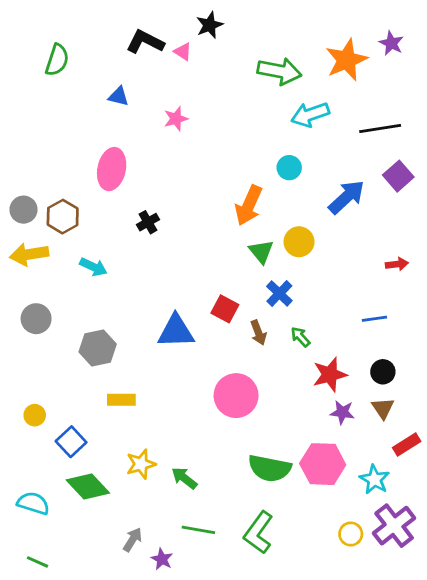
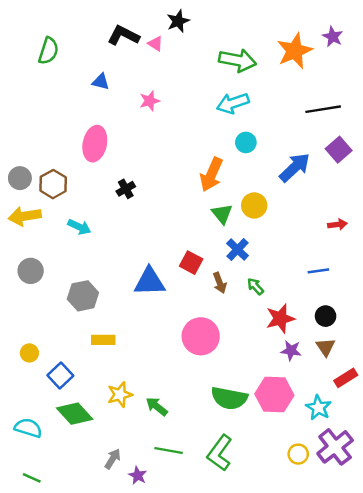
cyan arrow: (310, 115) -> (233, 103), moved

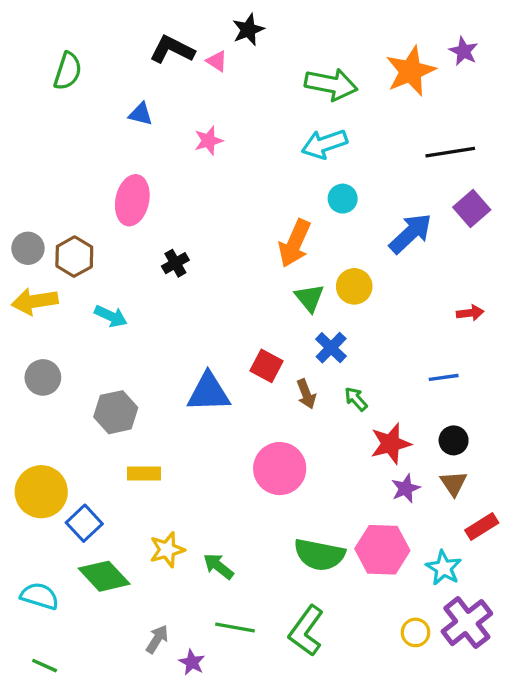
purple star: (291, 351) -> (406, 488), turned -30
yellow circle: (29, 353) -> (41, 492), size x2.0

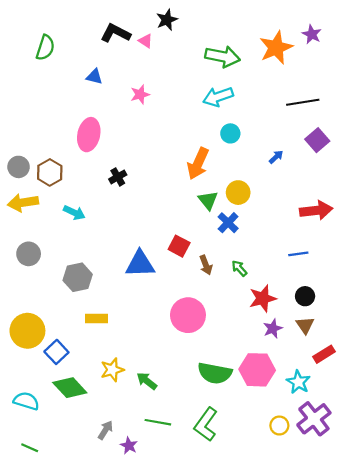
blue arrow: (411, 233) -> (276, 157), size x0.5
red arrow: (470, 313) -> (316, 210), size x1.8
blue cross: (331, 348) -> (228, 223), moved

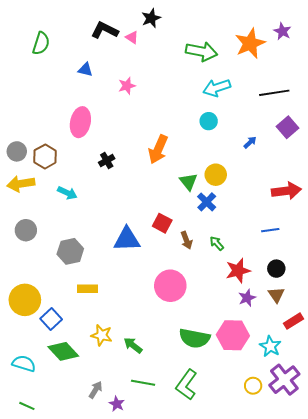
cyan arrow: (218, 97) -> (217, 88), moved
orange arrow: (198, 164) -> (158, 149), moved
yellow star: (112, 370) -> (102, 335), turned 30

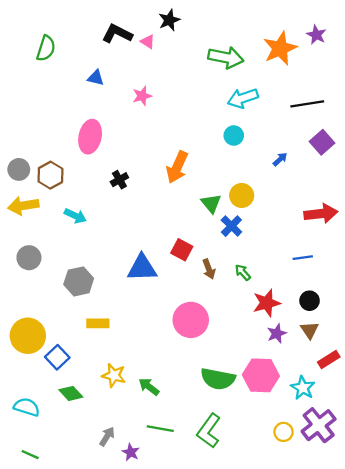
green diamond: (63, 351) -> (71, 393), size x0.7

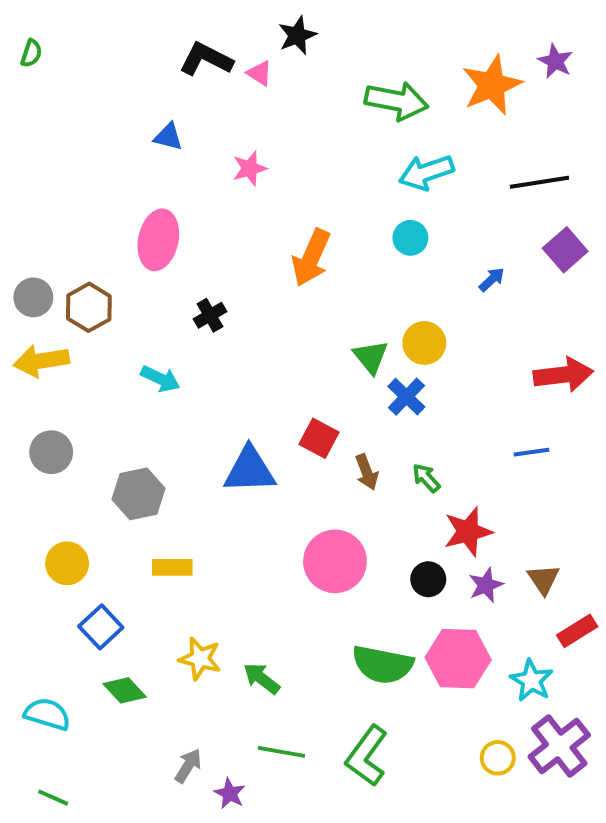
green semicircle: (46, 48) -> (31, 53), moved, size x0.6
orange arrow: (177, 167) -> (311, 258), moved
cyan arrow: (75, 216) -> (160, 379), moved
black circle: (310, 301) -> (428, 579), moved
yellow circle: (28, 336) -> (67, 563), moved, size x0.7

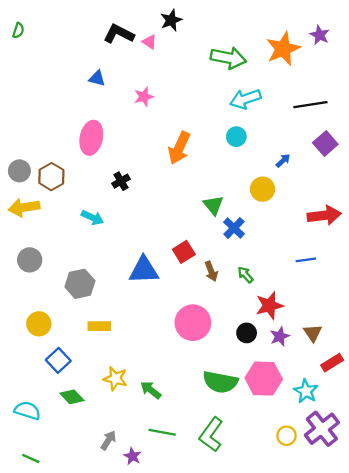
yellow circle: (424, 343) -> (263, 189), moved
red square: (319, 438) -> (184, 252), turned 30

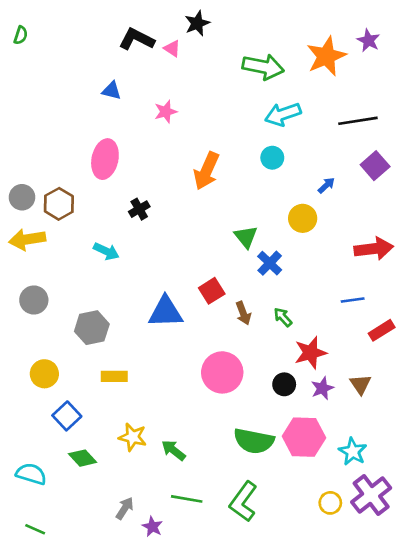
red rectangle: (332, 363) -> (382, 330), moved

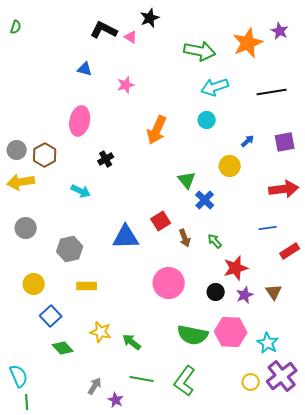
purple square: (375, 166) -> (285, 142), moved, turned 30
cyan semicircle: (31, 474) -> (19, 376), moved, turned 50
green line: (35, 529) -> (27, 402), turned 63

